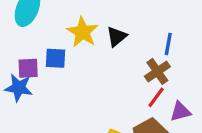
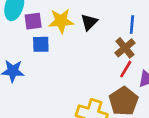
yellow star: (83, 32) -> (61, 21), turned -30
purple square: (28, 68) -> (33, 21), moved

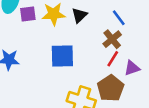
blue line: (132, 25) -> (119, 18), turned -42
blue square: (41, 44) -> (62, 56), moved, size x1.5

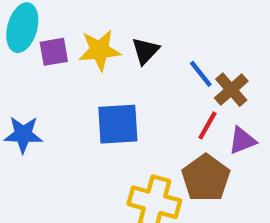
blue line: (119, 18) -> (201, 74), moved
brown cross: (112, 39) -> (231, 90), moved

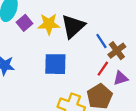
black triangle: (145, 51) -> (73, 26), size x1.6
purple square: (54, 52) -> (25, 23), turned -35

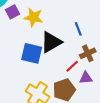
black triangle: (73, 26) -> (51, 42), moved
blue line: (101, 41) -> (78, 29), moved

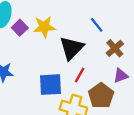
blue square: (32, 53) -> (50, 85), moved
red line: (72, 66) -> (80, 75), moved

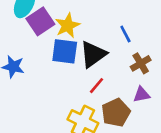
yellow star: (44, 27) -> (67, 26), turned -30
purple square: (20, 28) -> (40, 21), size x1.5
blue square: (50, 85) -> (65, 51), moved

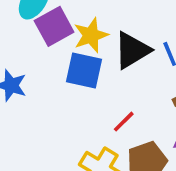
black triangle: (93, 54) -> (132, 50), moved

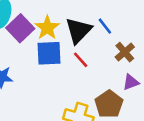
red line: (124, 122) -> (81, 60), moved, turned -72

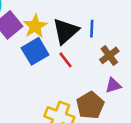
blue line: (105, 26) -> (92, 29), turned 36
blue square: (49, 53) -> (35, 51), turned -32

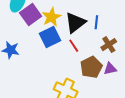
brown pentagon: (90, 105) -> (91, 67), moved

